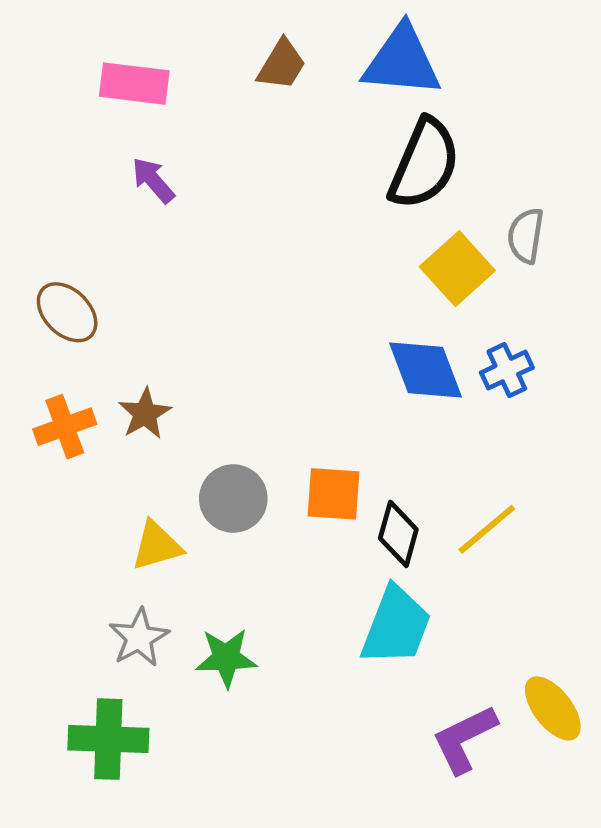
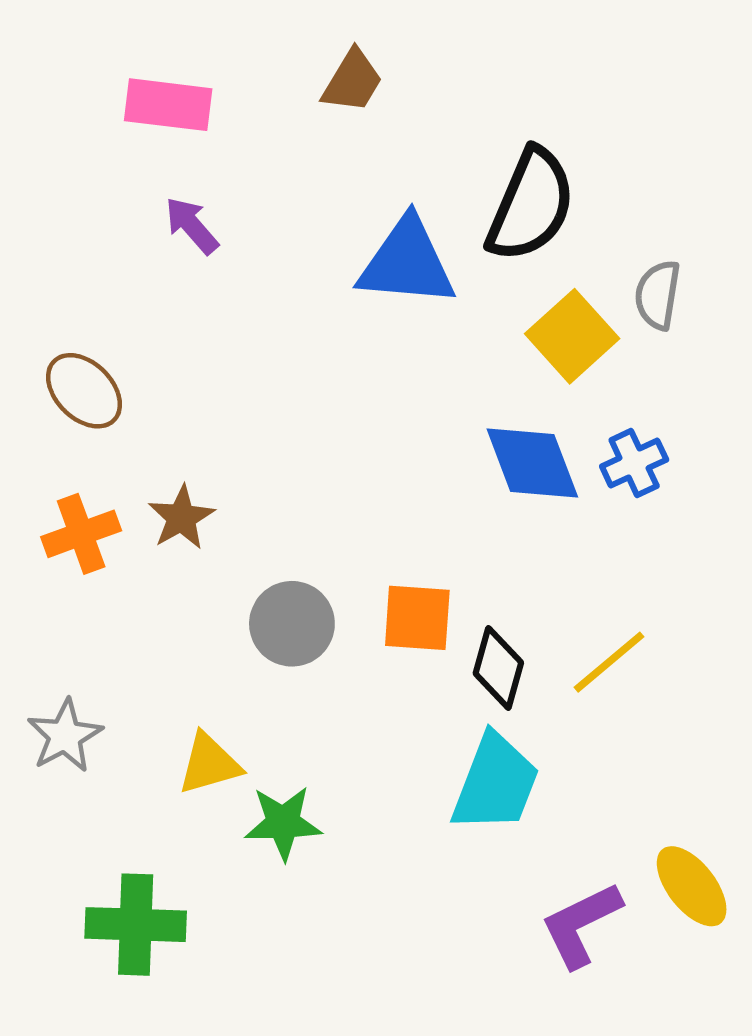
blue triangle: (402, 61) -> (407, 262), moved
yellow triangle: (157, 546) -> (209, 764), moved
gray star: (139, 638) -> (65, 736), moved

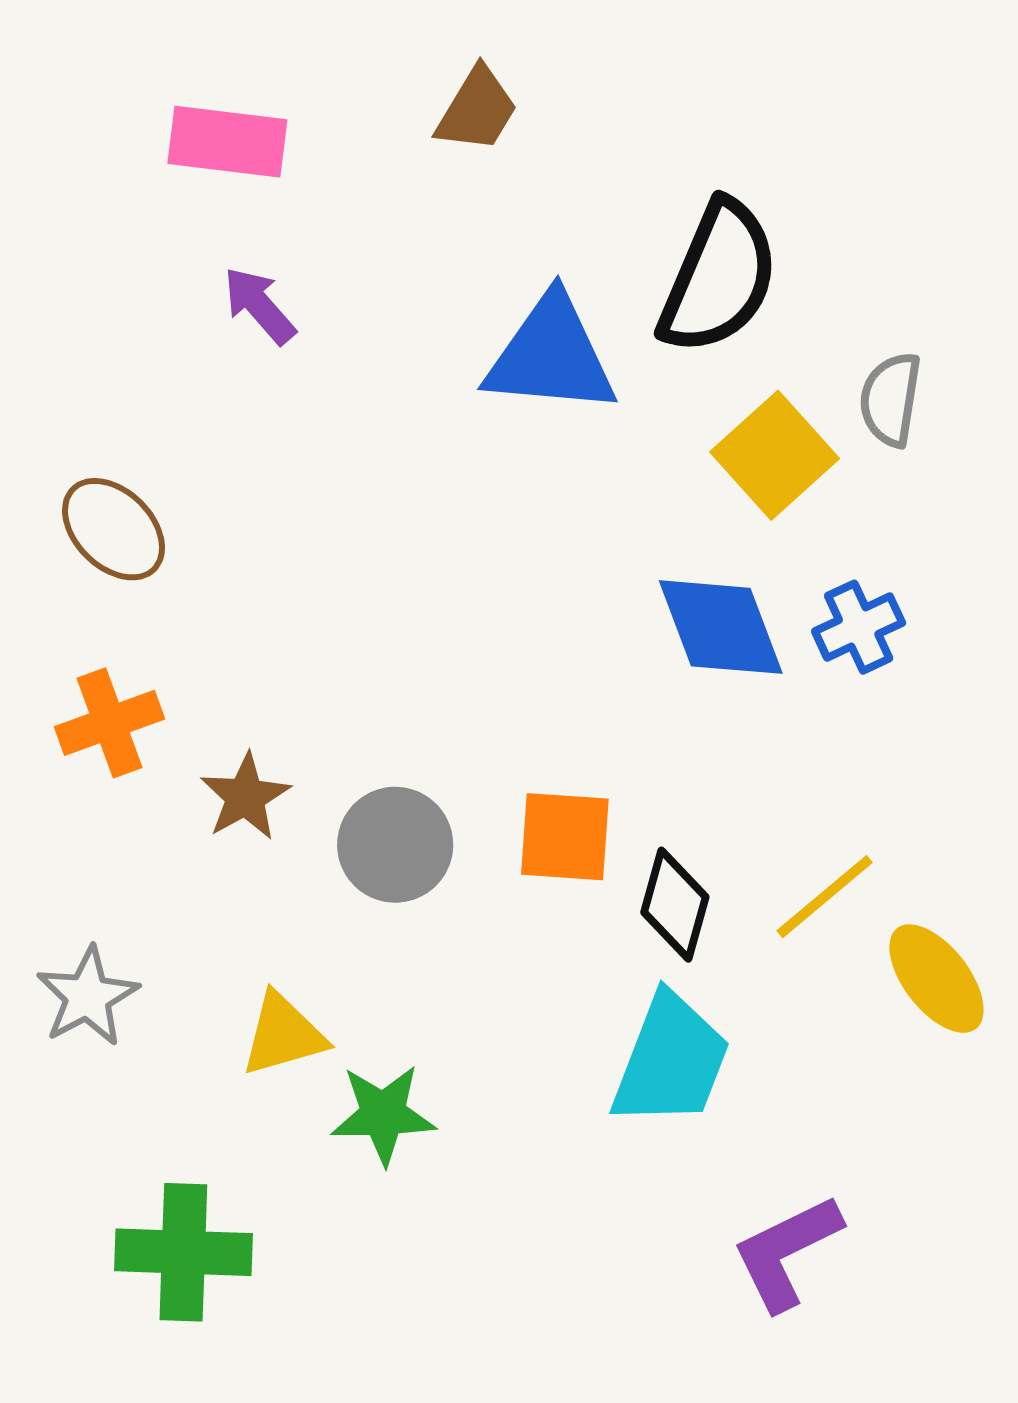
brown star: (181, 518) -> (245, 797), moved
yellow ellipse: (692, 886) -> (936, 979), moved

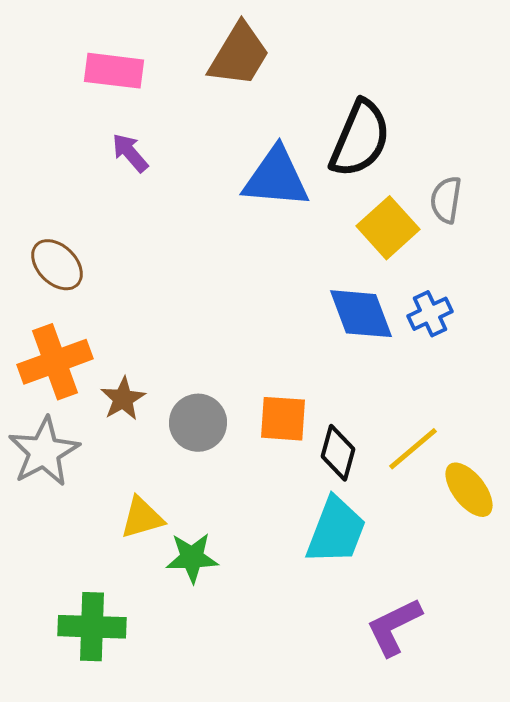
brown trapezoid: (477, 110) -> (239, 55), size x1.5
orange cross: (110, 723) -> (55, 362), size x1.4
gray star: (88, 997) -> (44, 452), moved, size x1.4

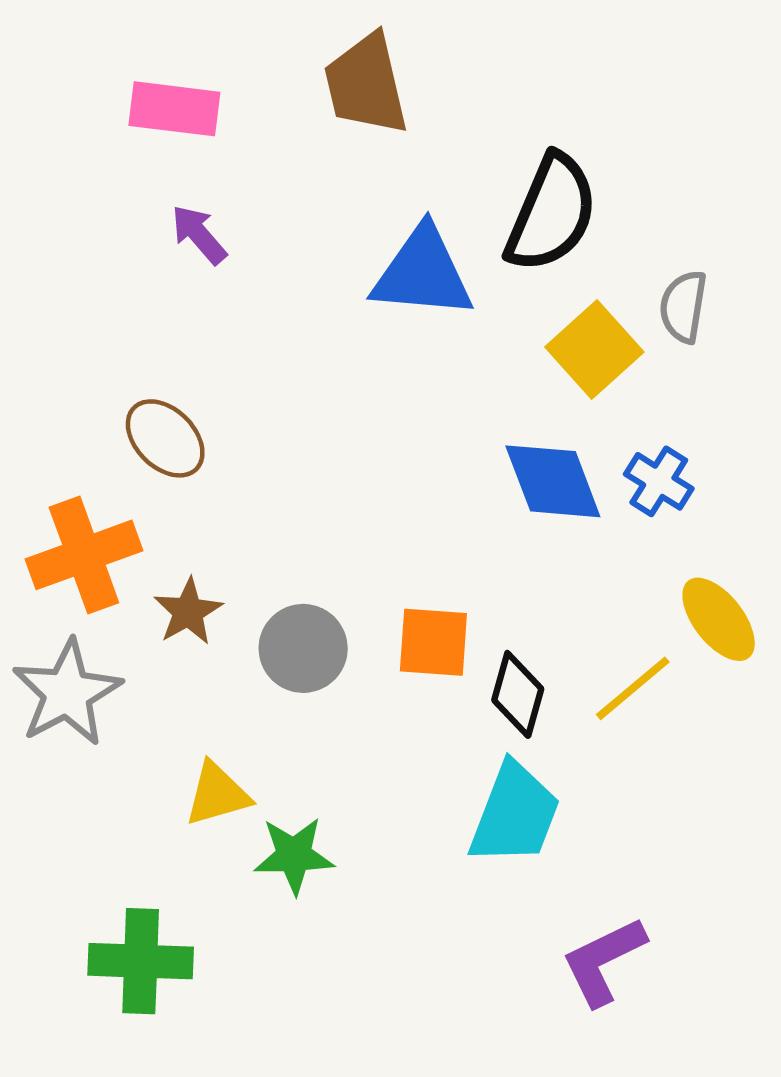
brown trapezoid: (239, 55) -> (366, 84), turned 136
brown ellipse: (57, 265) -> (165, 438), moved
blue cross: (430, 314) -> (659, 481), turned -33
yellow ellipse: (469, 490) -> (719, 619), moved

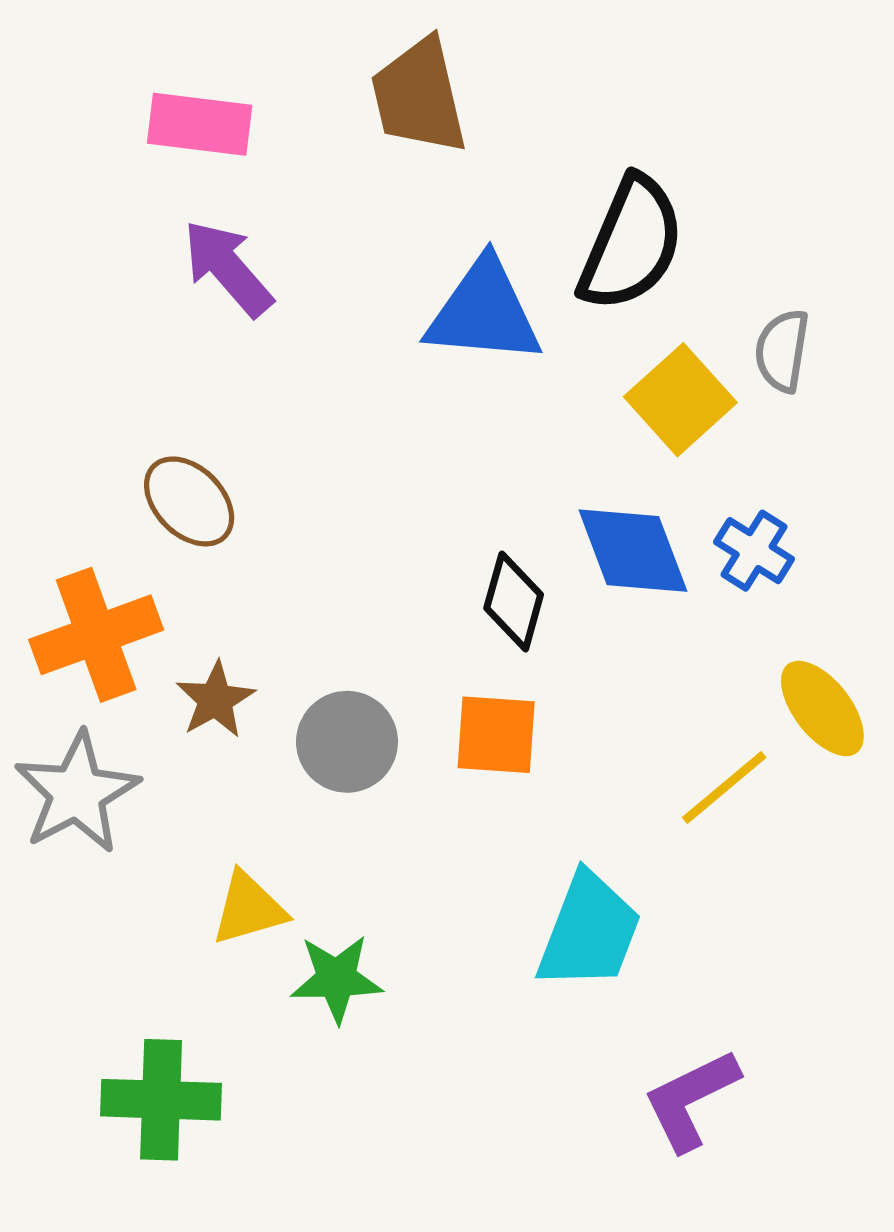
purple arrow: (199, 235) -> (228, 268), size x1.4
black diamond: (518, 694) -> (514, 601), moved

